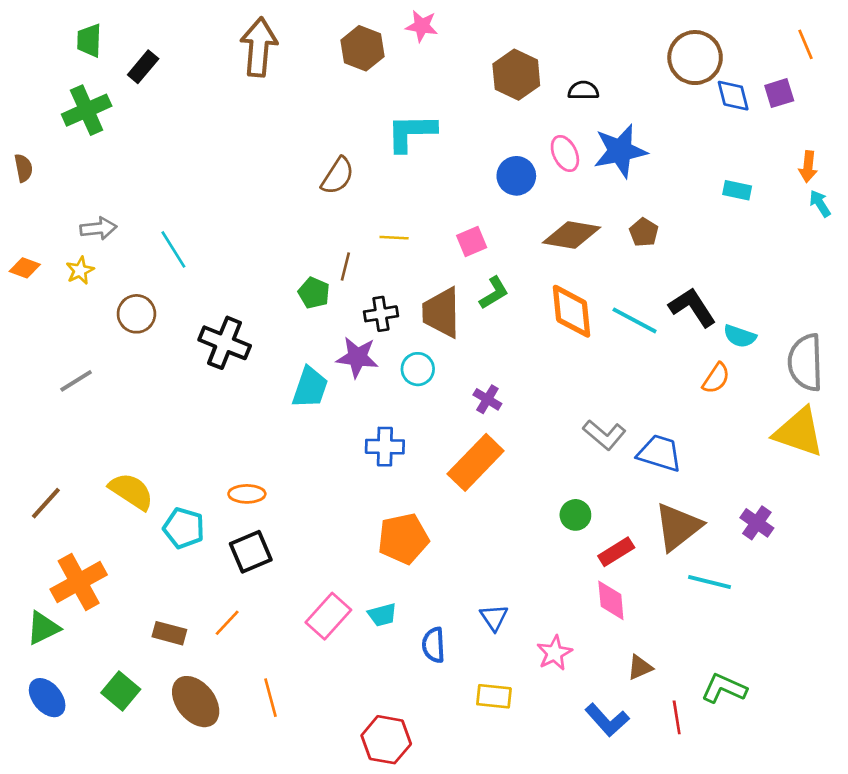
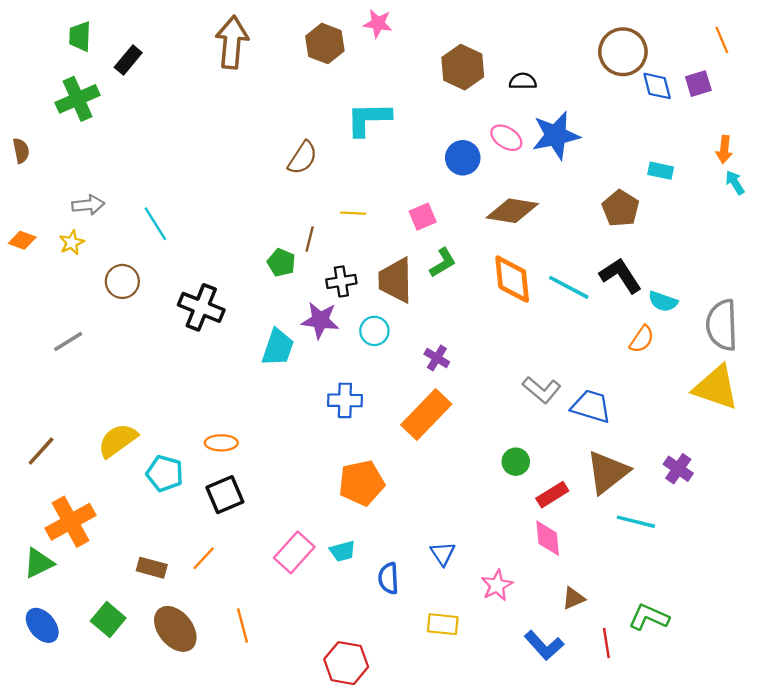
pink ellipse: (565, 154) -> (506, 138), turned -32
brown pentagon: (644, 232) -> (621, 208), moved, size x1.4
yellow semicircle: (131, 491) -> (118, 440), turned -69

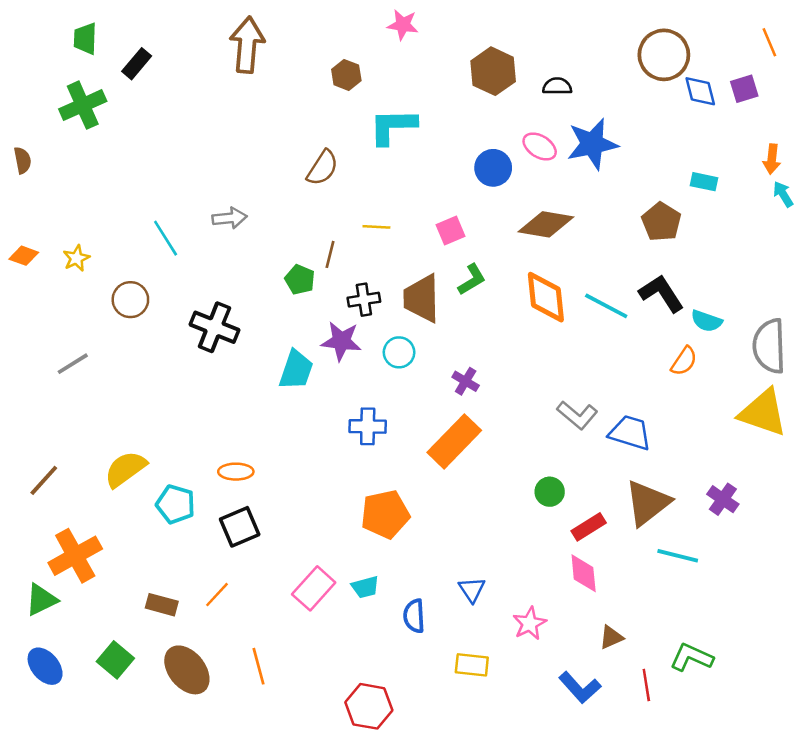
brown hexagon: (325, 44) -> (346, 75), moved, size x0.7
gray arrow: (88, 205) -> (230, 218), moved

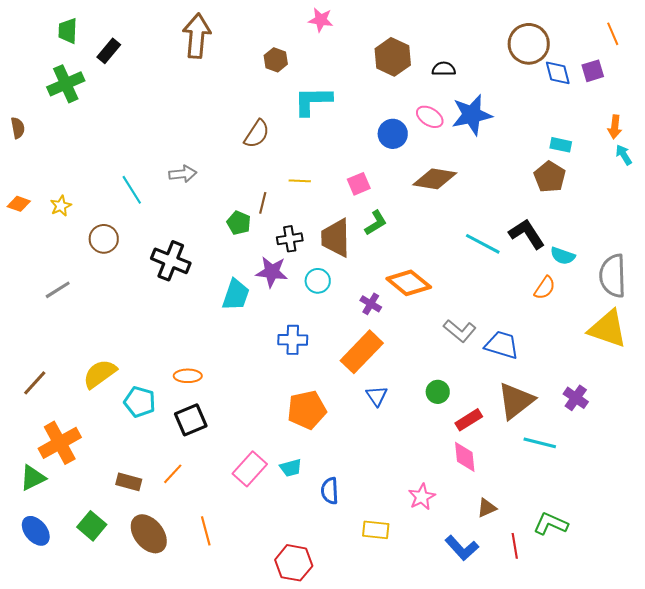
brown pentagon: (661, 222) -> (550, 177), moved
orange diamond: (546, 297) -> (409, 283), moved, turned -45
blue triangle: (472, 590) -> (377, 396), moved

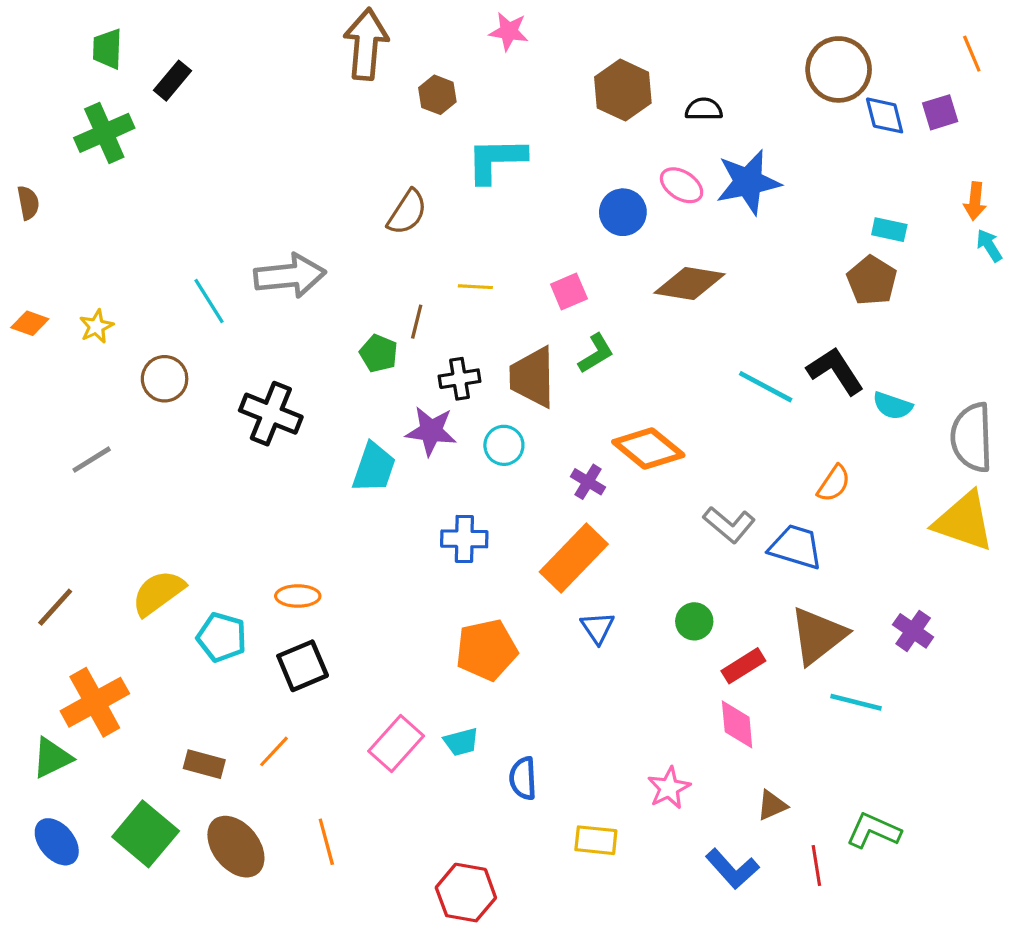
brown arrow: (197, 36) -> (366, 44), moved
gray arrow: (183, 174) -> (290, 276), size x1.6
orange semicircle: (545, 288) -> (834, 483), moved
green square: (92, 526) -> (146, 834), size x1.4

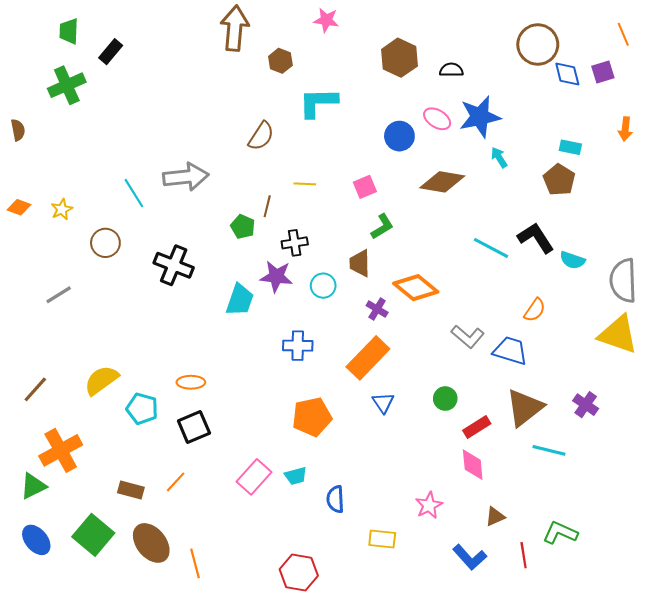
cyan arrow: (989, 246) -> (499, 157), moved
brown trapezoid: (532, 377) -> (360, 263), moved, size x0.7
orange line: (326, 842) -> (195, 563), moved

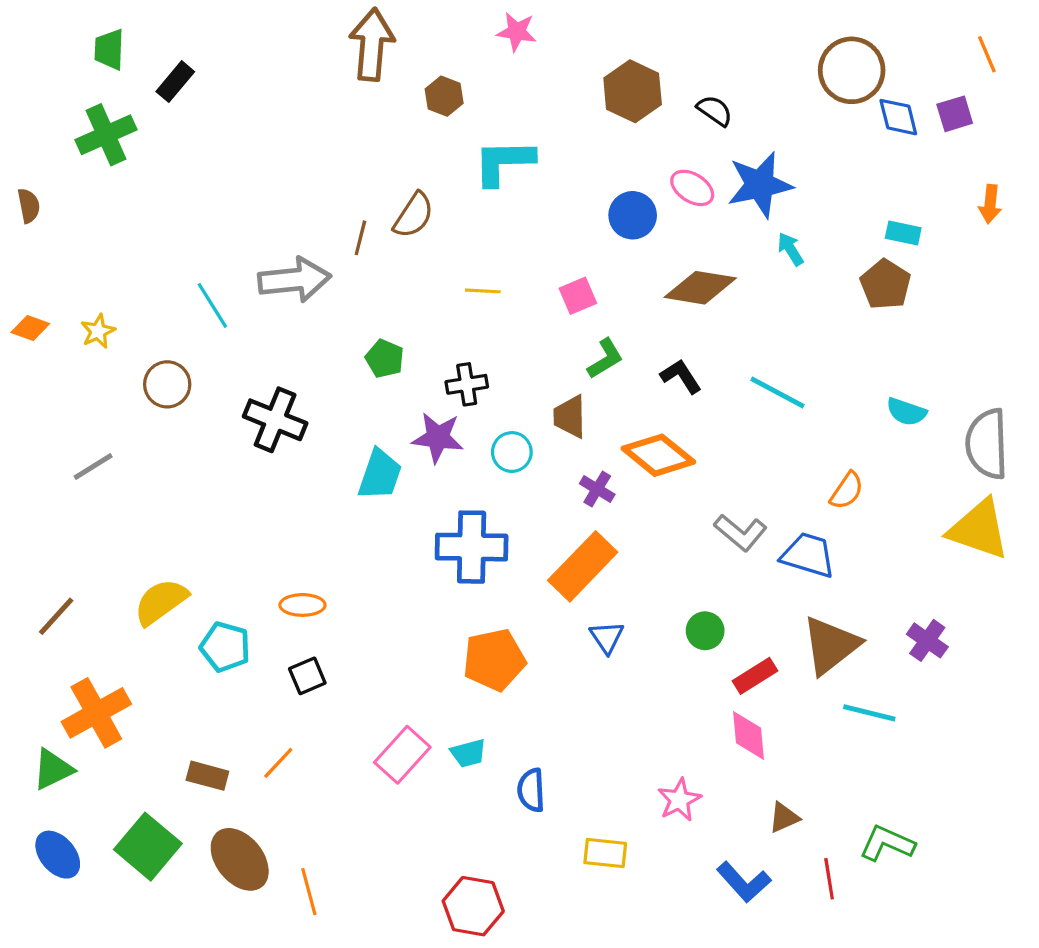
black semicircle: (451, 70) -> (715, 111), turned 35
brown line: (267, 206) -> (360, 238), moved
black L-shape: (536, 238) -> (681, 376), moved, size x0.7
blue cross: (298, 346) -> (472, 547), size x1.5
black square: (194, 427) -> (307, 676), size x0.7

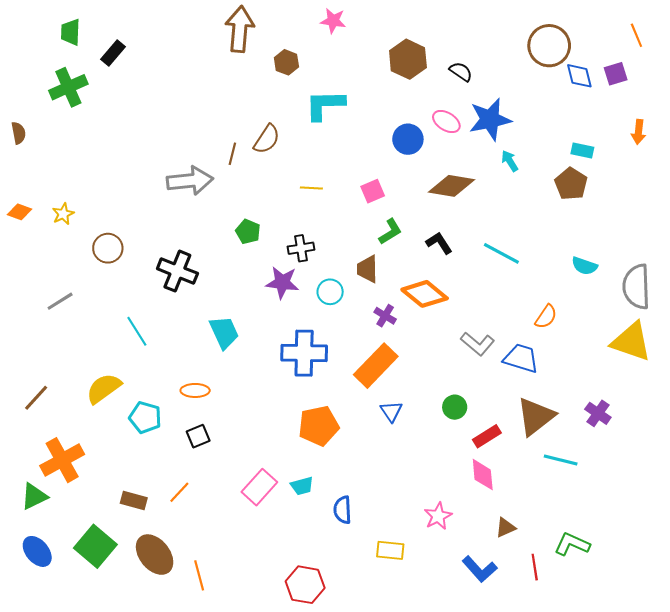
cyan line: (212, 305) -> (137, 331), moved
cyan trapezoid: (380, 475) -> (224, 332), moved, turned -44

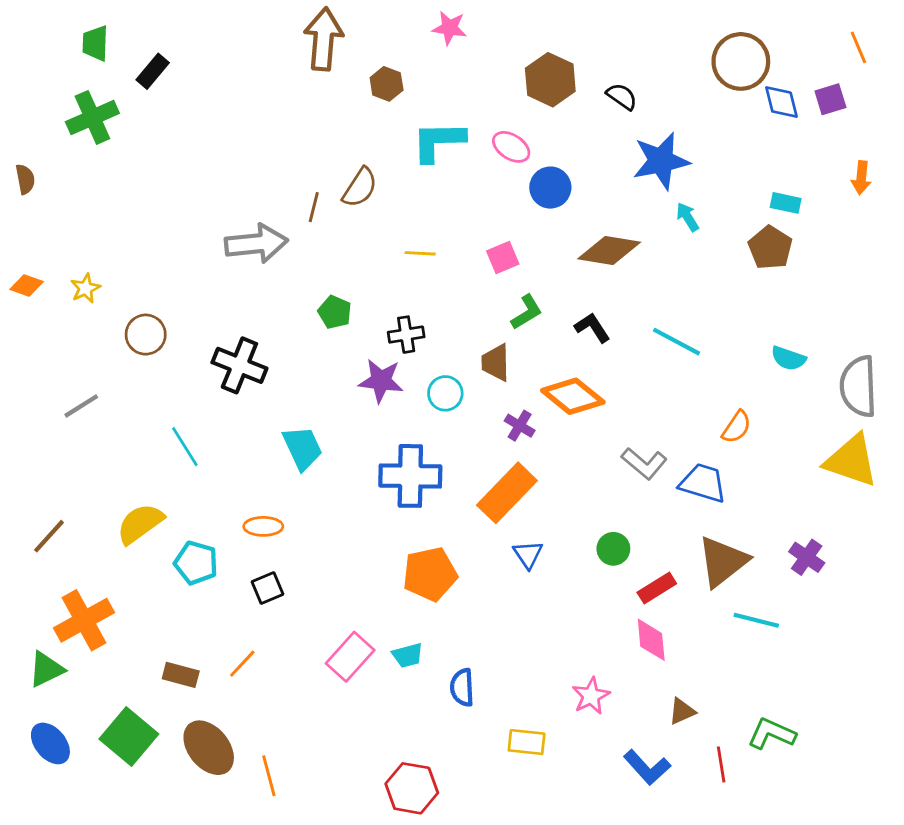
pink ellipse: (446, 122) -> (511, 147), moved

